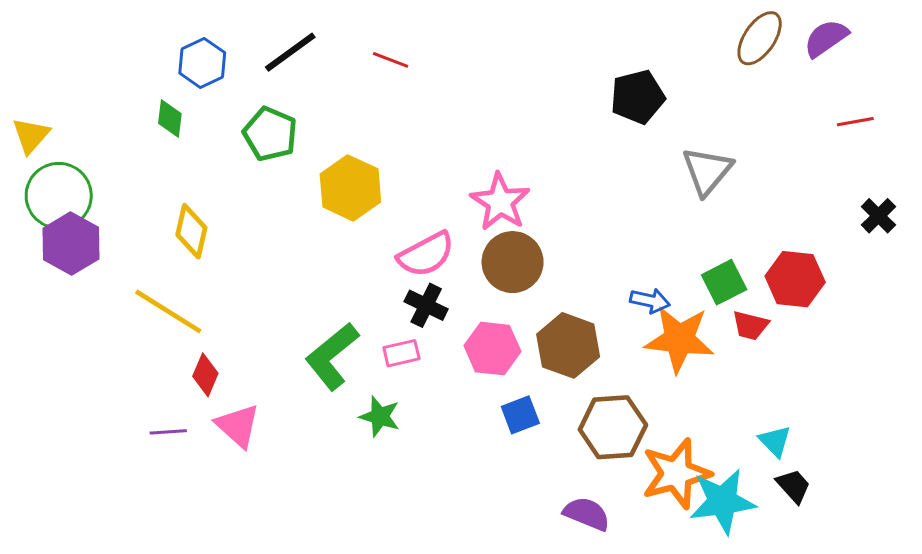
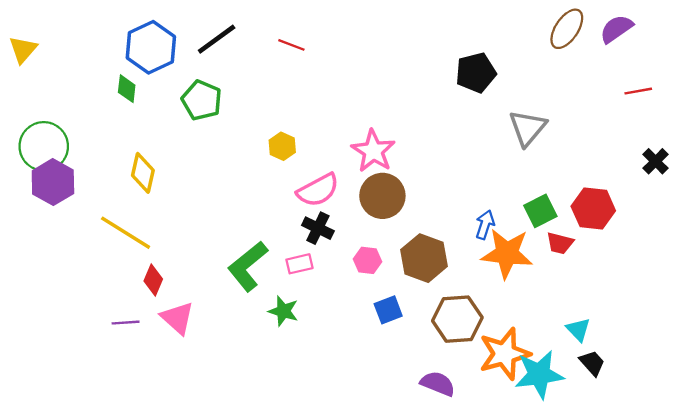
blue hexagon: (202, 63) -> (151, 47), size x1.4
yellow triangle: (31, 135) -> (23, 50), moved
yellow hexagon: (350, 188) -> (282, 146), moved, size x0.6
blue arrow: (650, 301) -> (485, 225), turned -84
pink hexagon: (492, 349) -> (367, 260), size x0.7

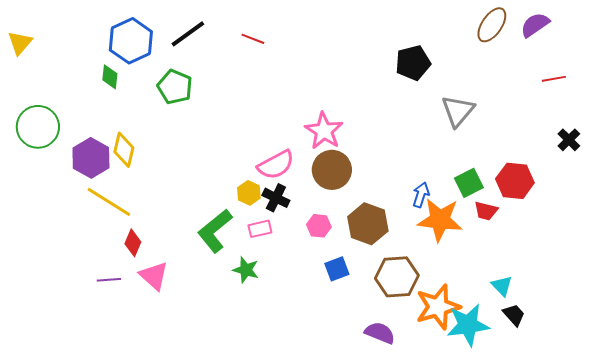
yellow hexagon: (282, 146) -> (249, 193), moved
purple hexagon: (53, 182) -> (91, 158), moved

